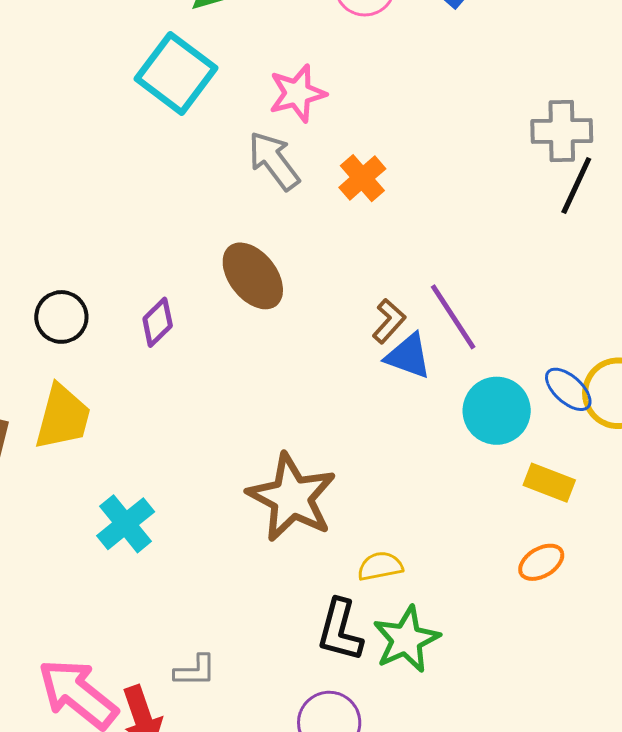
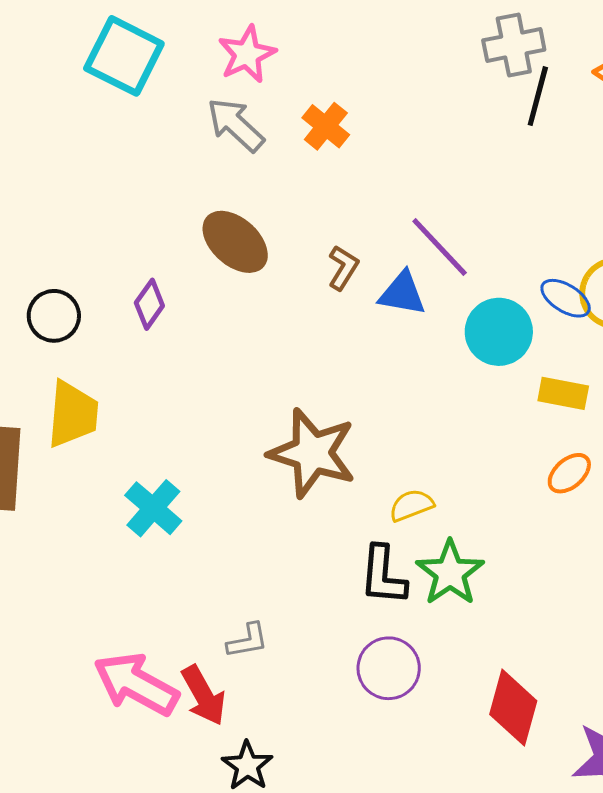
brown L-shape: (389, 321) -> (343, 268), moved

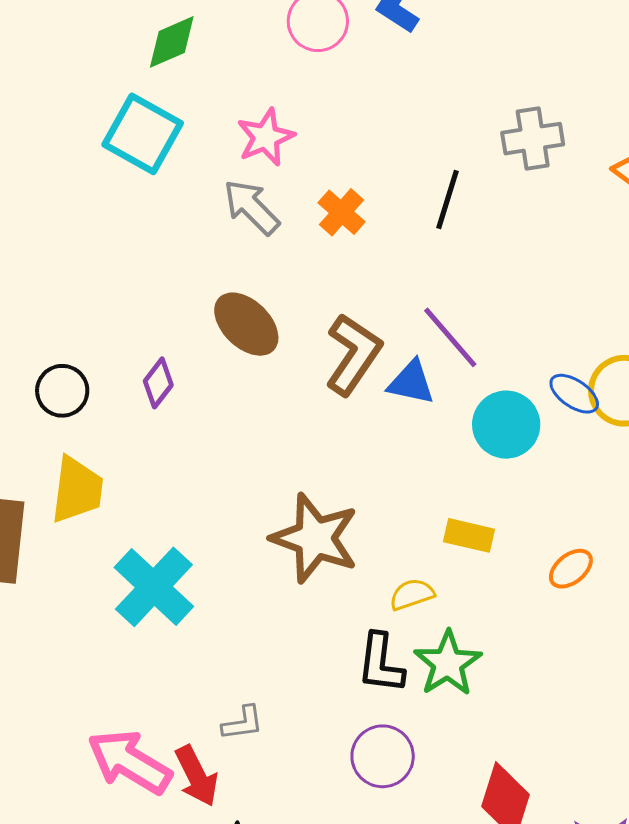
black line: (538, 96) -> (448, 199), moved
brown L-shape: (343, 268) -> (353, 354), size x1.8
yellow rectangle: (563, 393) -> (469, 535), moved
cyan cross: (153, 508) -> (154, 587), size x1.4

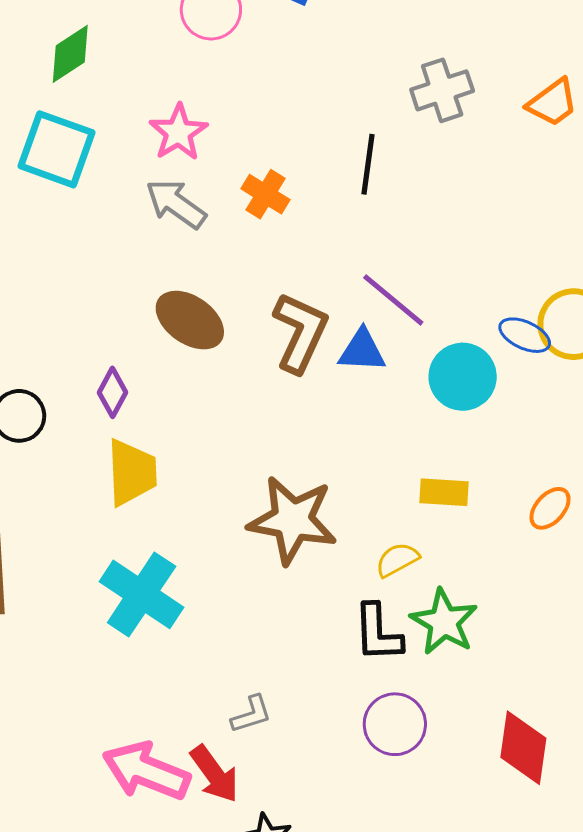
yellow trapezoid: (77, 490) -> (132, 472), moved

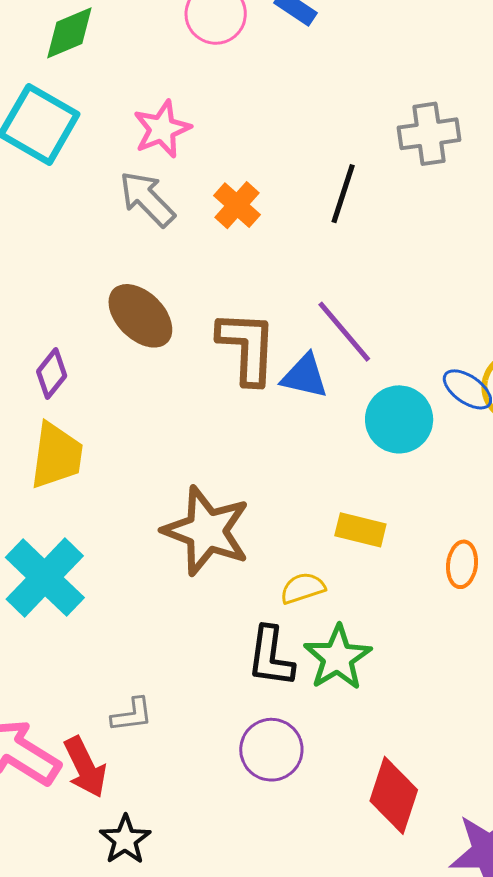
brown L-shape: (300, 332) -> (247, 347), turned -32
orange ellipse: (550, 508) -> (462, 564), turned -45

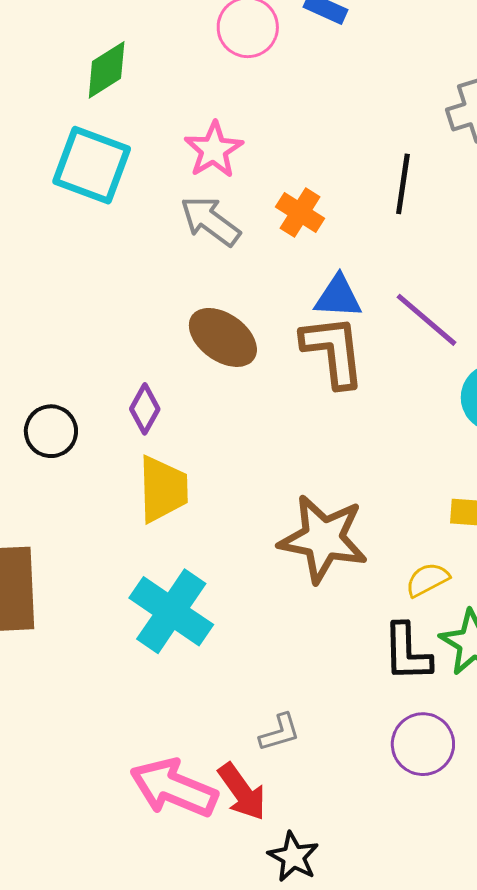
blue triangle: (305, 376) -> (338, 297), moved

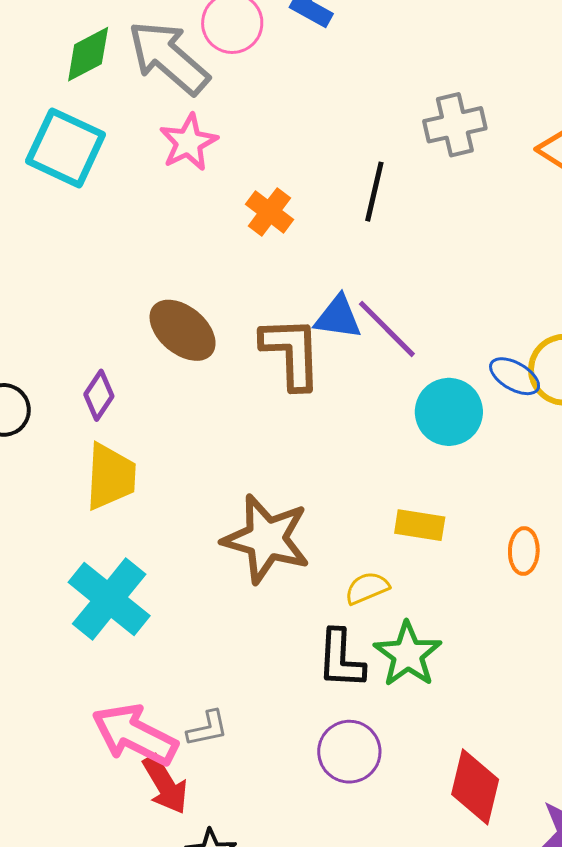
gray arrow: (210, 221) -> (168, 58), moved, size x1.4
blue triangle: (338, 297) -> (338, 317), moved
pink arrow: (174, 788) -> (135, 735), moved

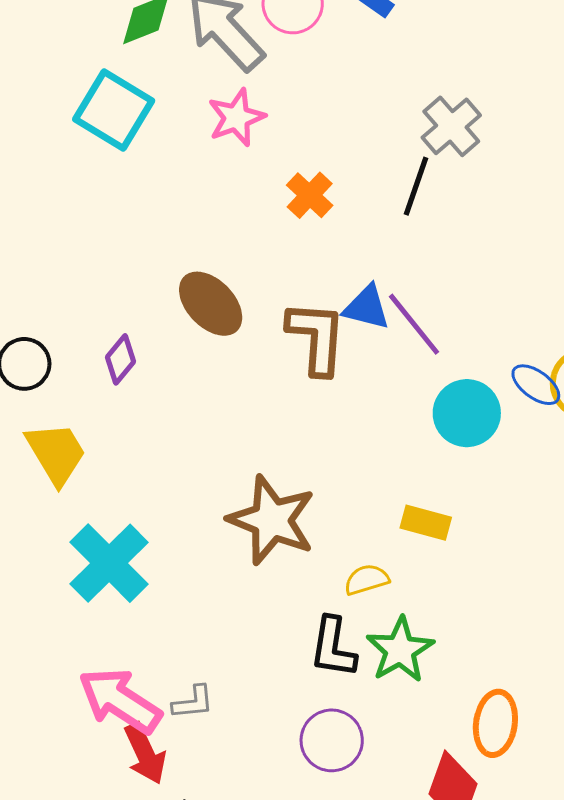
gray cross: (455, 125) -> (451, 126), moved, turned -34
yellow trapezoid: (111, 477) -> (56, 453), moved, turned -40
orange ellipse: (524, 551) -> (495, 723), moved, size x1.4

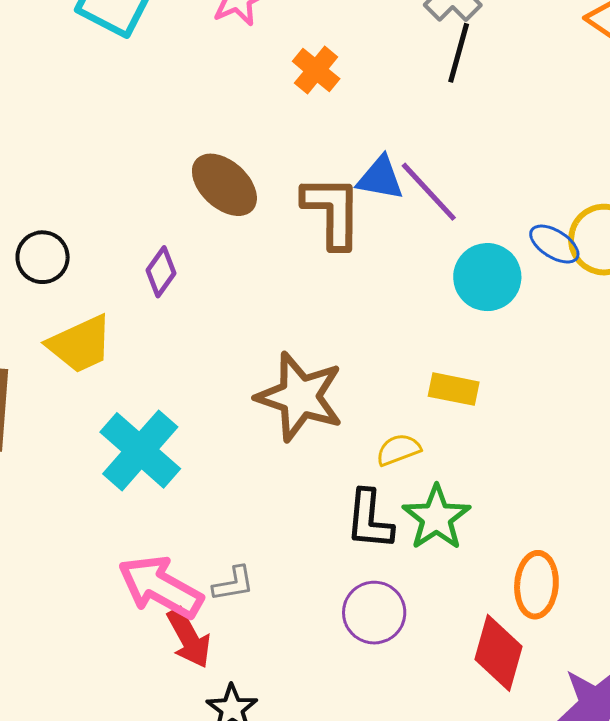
black line: (416, 186) -> (459, 53), moved
purple diamond: (121, 359) -> (161, 272), moved
yellow trapezoid: (56, 453) -> (80, 344), turned 100

